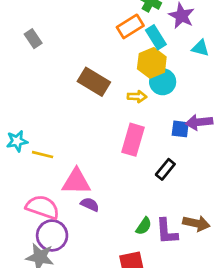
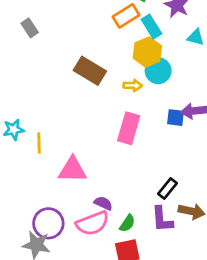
yellow line: (43, 155) -> (39, 143), turned 75
black rectangle: (165, 169) -> (167, 189), moved
purple semicircle: (90, 204) -> (103, 203), moved
pink semicircle: (43, 207) -> (93, 223), moved, turned 140
green semicircle: (144, 226) -> (127, 223), moved

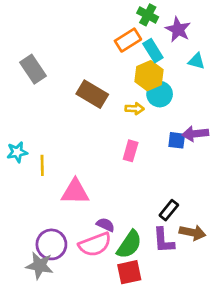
gray rectangle: (30, 28) -> (33, 69), moved, size x1.5
pink rectangle: (129, 128) -> (131, 151), size x0.7
green semicircle: (127, 223) -> (129, 244), size x1.6

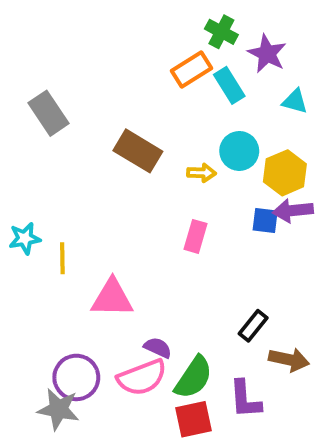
yellow hexagon: (149, 76) -> (285, 173), moved
purple L-shape: (164, 241) -> (245, 399), moved

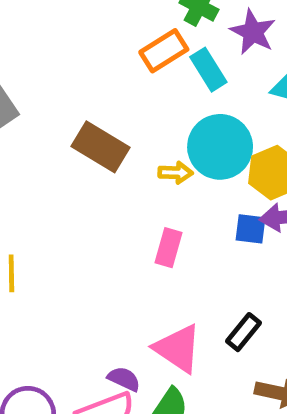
cyan circle: (239, 151) -> (220, 147), size x1.4
pink triangle: (112, 298) -> (178, 348), moved, turned 33
black rectangle: (253, 326) -> (243, 332), moved

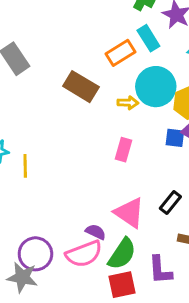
orange rectangle: (164, 51) -> (121, 53), moved

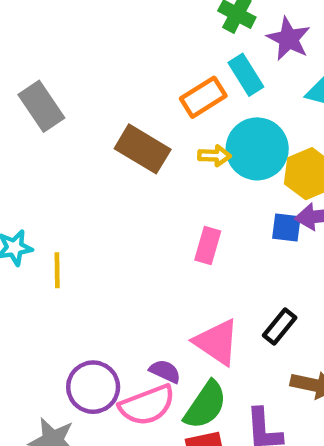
yellow arrow: (128, 103) -> (214, 156), moved
purple circle: (35, 254) -> (93, 387), moved

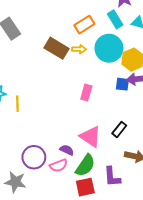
cyan rectangle: (246, 75) -> (115, 19), moved
yellow arrow: (214, 156) -> (79, 49), moved
pink semicircle: (147, 405) -> (59, 165), size x0.7

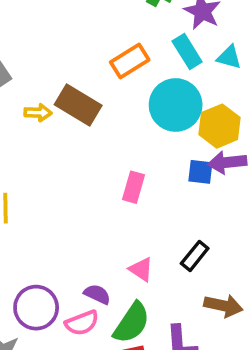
yellow arrow: (79, 49) -> (38, 113), moved
pink triangle: (90, 137) -> (141, 269), size x0.6

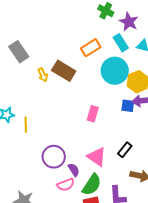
yellow arrow: (38, 113) -> (43, 75), turned 64
pink triangle: (141, 269) -> (97, 157), size x1.5
purple semicircle: (97, 294) -> (74, 170), turned 32
purple circle: (36, 308) -> (54, 157), moved

